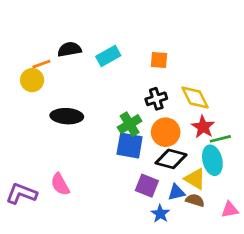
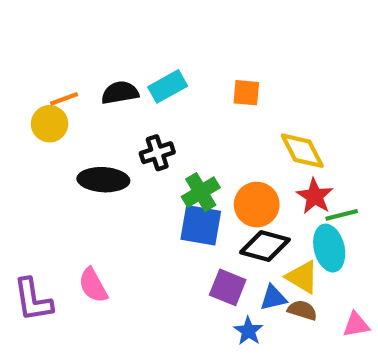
black semicircle: (69, 49) -> (120, 93), moved
black cross: (156, 99) -> (157, 153), moved
purple L-shape: (21, 194) -> (33, 300), turned -120

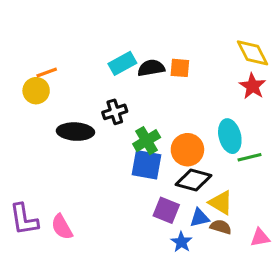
black semicircle: (120, 93) -> (151, 68), moved
yellow diamond: (302, 151) -> (253, 53), moved
red star: (315, 196) -> (253, 86), moved
cyan ellipse: (329, 248) -> (230, 136), moved
pink semicircle: (93, 285) -> (62, 227), moved

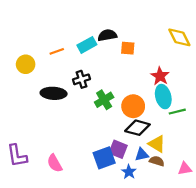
black semicircle: (151, 68) -> (107, 35), moved
orange line: (47, 73) -> (57, 51), moved
red star: (253, 86) -> (160, 76), moved
blue square: (147, 165) -> (104, 158), moved, turned -30
pink semicircle: (62, 227) -> (55, 163), moved

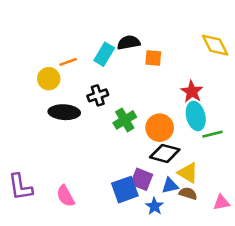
cyan rectangle: (87, 45) -> (104, 54), turned -30
yellow circle: (26, 64) -> (49, 79), moved

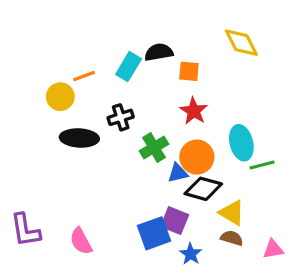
yellow diamond: (215, 45) -> (241, 43), moved
red star: (192, 92) -> (194, 111), moved
blue triangle: (170, 186) -> (178, 173), moved

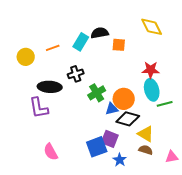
yellow circle: (60, 97) -> (26, 57), moved
red star: (194, 111) -> (151, 70), moved, turned -30
purple L-shape: (25, 230) -> (39, 108), moved

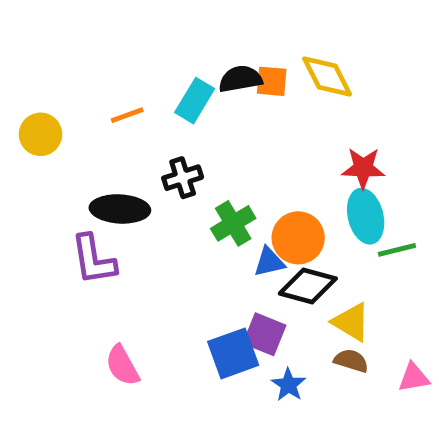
yellow diamond: (152, 27) -> (327, 77), moved
orange square: (119, 45) -> (272, 81), moved
yellow circle: (26, 57) -> (41, 134), moved

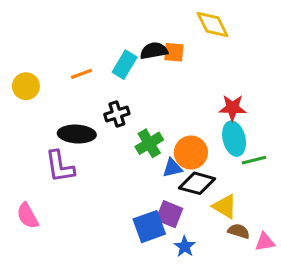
yellow diamond: (327, 77) -> (212, 25), moved
brown semicircle: (351, 361) -> (239, 231), moved
pink semicircle: (122, 365) -> (27, 216), moved

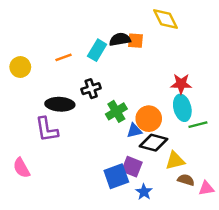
yellow triangle: (225, 206) -> (175, 161), turned -45

